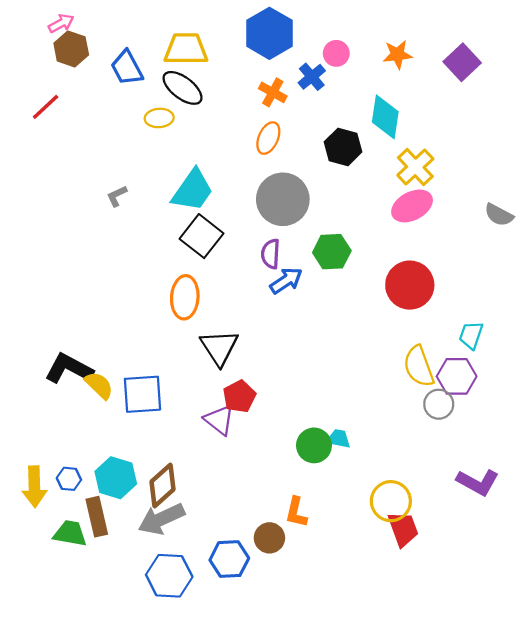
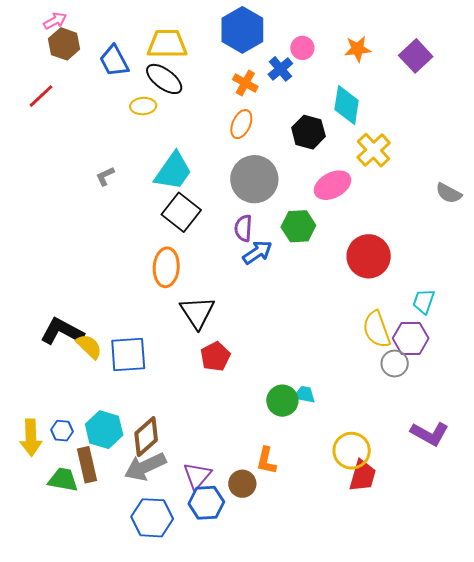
pink ellipse: (412, 206) -> (333, 185), moved
purple triangle: (219, 420) -> (197, 476), moved, turned 32
red trapezoid: (403, 529) -> (363, 476), turned 36

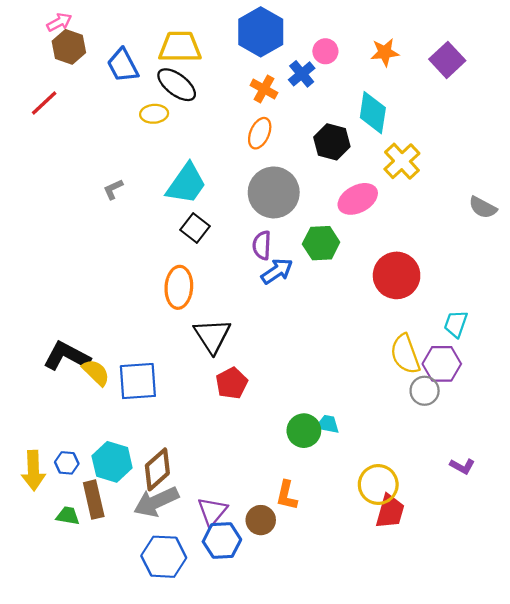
black square: (181, 212) -> (195, 228), size x0.7
purple L-shape: (430, 434) -> (462, 466), size x0.6
green trapezoid: (63, 480) -> (68, 516), size x0.7

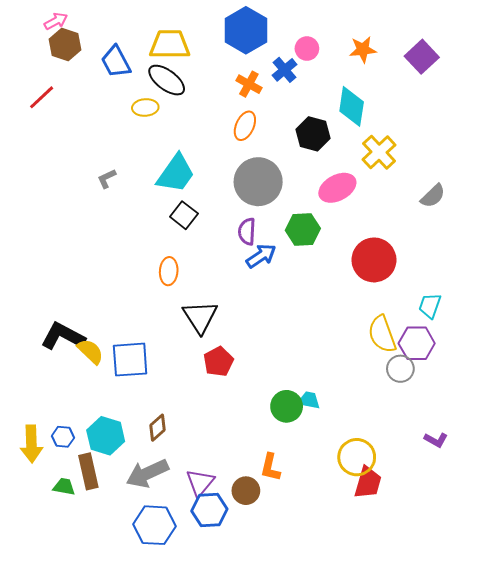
gray semicircle: (483, 208) -> (433, 196), moved, turned -72
orange ellipse: (179, 287) -> (169, 271), size x0.7
brown diamond: (157, 469) -> (157, 428), moved, size x0.7

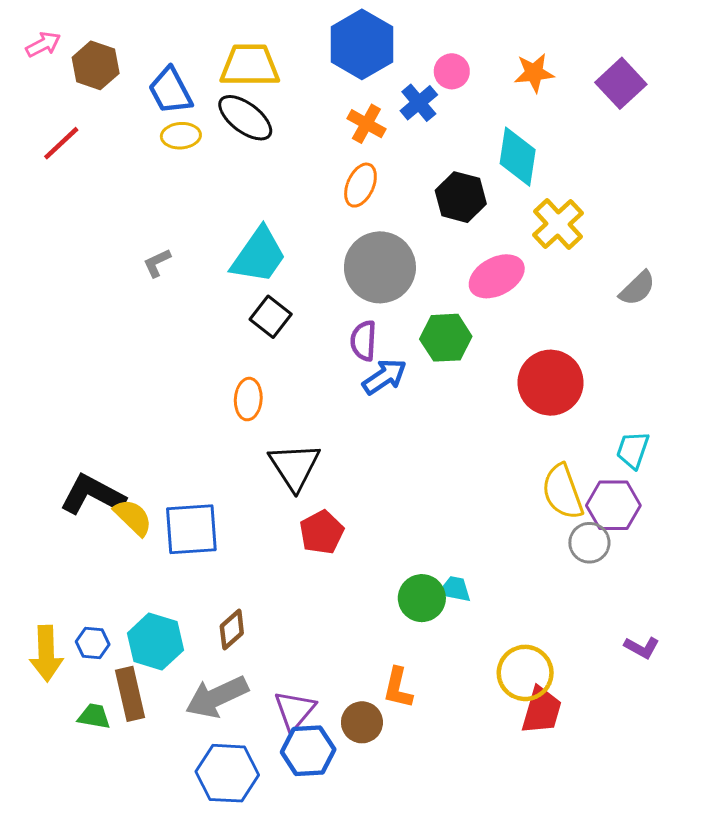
pink arrow: (56, 21) -> (43, 44), moved
yellow ellipse: (145, 107) -> (181, 136), moved

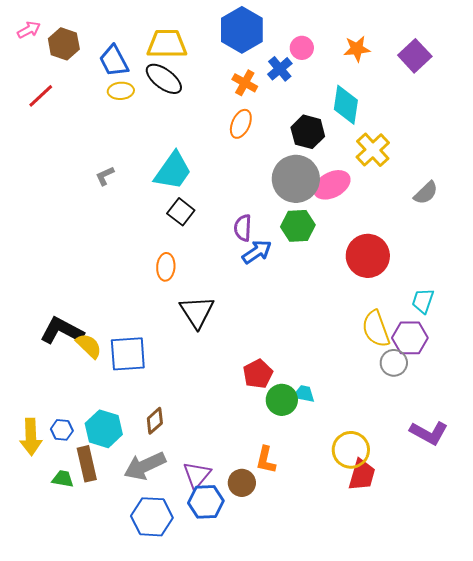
gray circle: (380, 267) -> (296, 179), moved
red pentagon: (322, 532) -> (258, 374), moved
purple L-shape: (642, 647) -> (429, 433), size x1.6

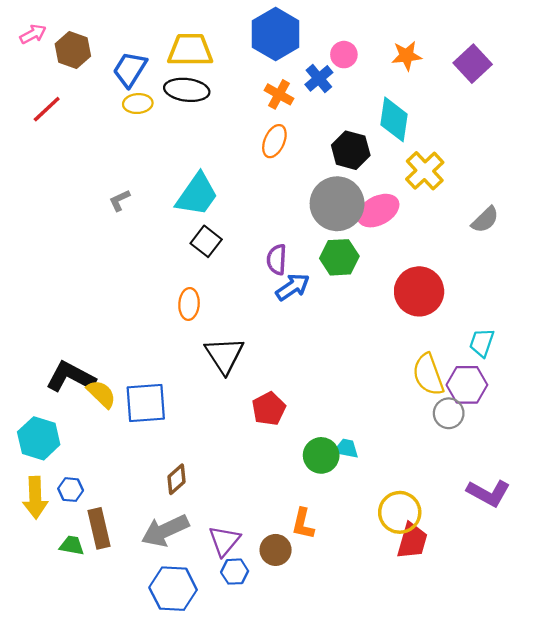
blue trapezoid: (114, 61) -> (130, 69), turned 60
black ellipse: (164, 79) -> (187, 90), turned -30
red pentagon: (258, 374) -> (269, 409), moved
cyan hexagon: (104, 429) -> (39, 438), moved
blue hexagon: (206, 502) -> (235, 572), size x0.7

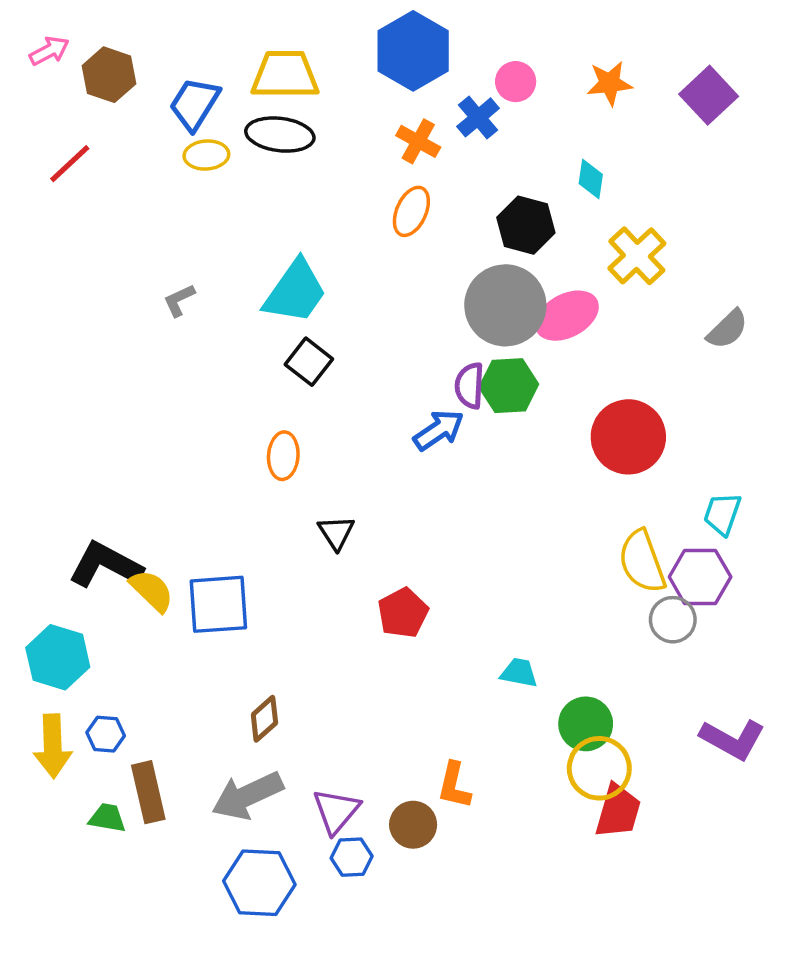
cyan diamond: (394, 119) -> (591, 179), size x0.6
purple semicircle: (277, 260) -> (469, 386), moved
black triangle: (224, 355) -> (336, 533), size x0.6
green circle: (321, 455) -> (586, 724), moved

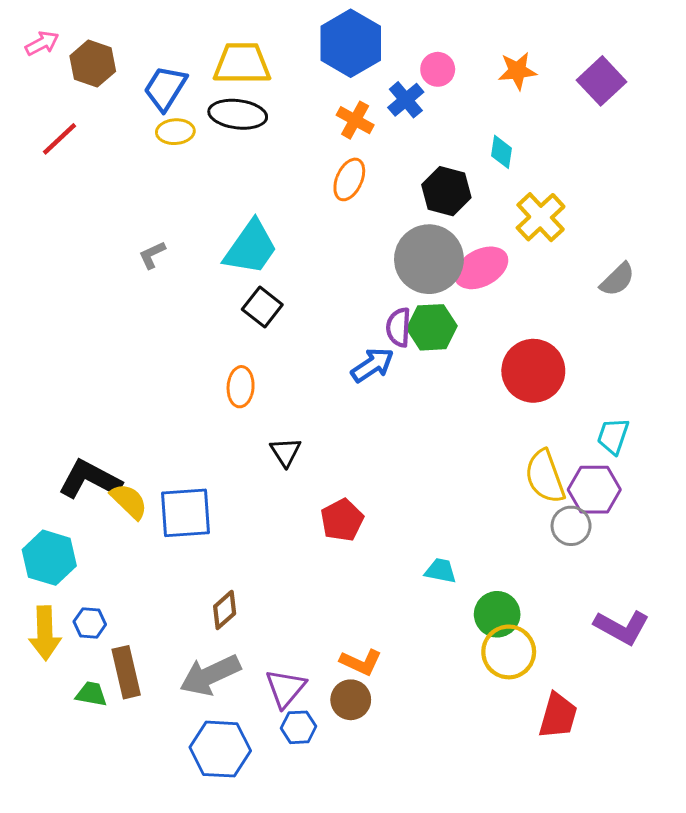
orange L-shape: (454, 785) -> (361, 662), moved, turned -78
red trapezoid: (618, 811) -> (558, 716), moved

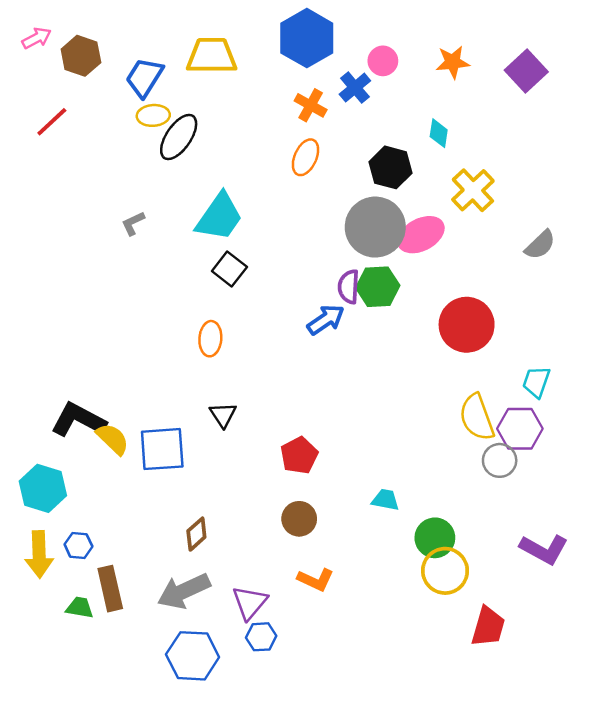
black ellipse: (238, 114) -> (179, 137), moved, turned -63
black triangle: (286, 452) -> (223, 415), moved
brown circle: (351, 700) -> (299, 519), moved

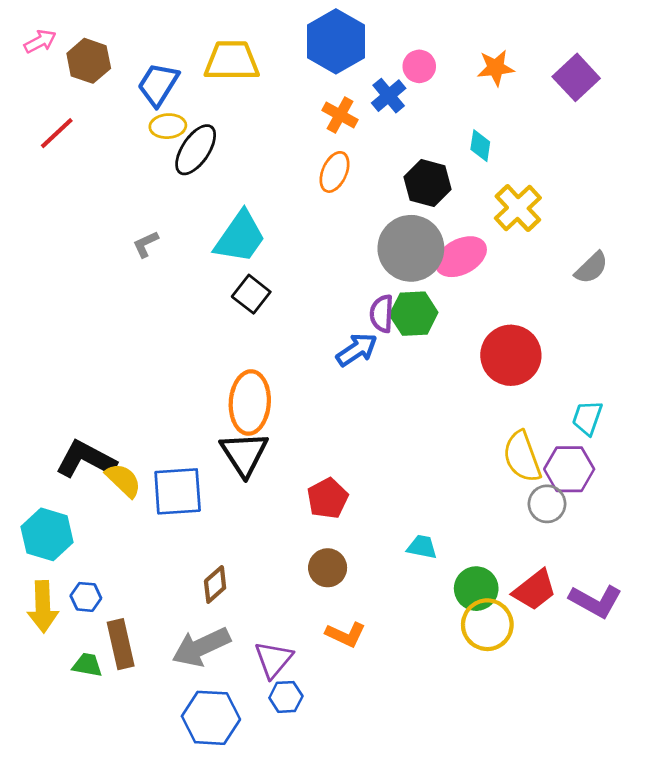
orange ellipse: (210, 339) -> (250, 402), moved, size x1.6
black triangle: (223, 415) -> (244, 454), size x1.6
red trapezoid: (488, 627) -> (535, 590), moved, turned 36

